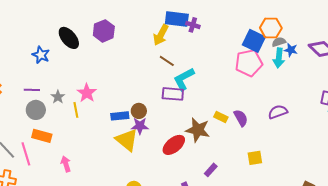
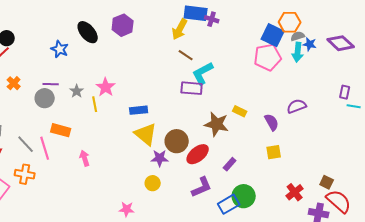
gray circle: (36, 110) -> (45, 98), moved
brown circle: (139, 111) -> (177, 141), moved, size x1.5
purple semicircle: (241, 118) -> (272, 122), moved
purple star: (140, 126) -> (160, 158), moved
red ellipse: (174, 145) -> (198, 154), moved

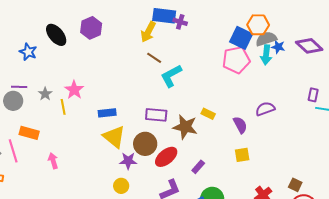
gray semicircle: (298, 36) -> (266, 39), size x1.5
purple rectangle: (192, 88) -> (156, 115), moved

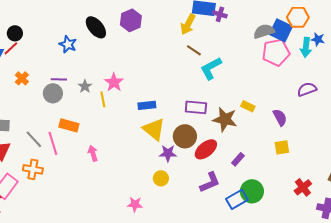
gray semicircle: (266, 39) -> (264, 31), moved
purple semicircle: (265, 109) -> (307, 89), moved

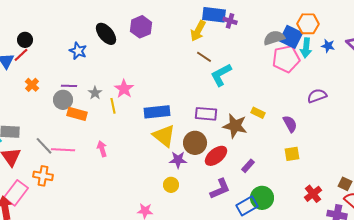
cyan arrow: (306, 47) -> (306, 48), moved
blue rectangle: (147, 105) -> (157, 112), size x1.4
orange rectangle: (69, 125) -> (77, 114), moved
pink line: (53, 143) -> (63, 150), turned -70
pink arrow: (93, 153) -> (102, 149), moved

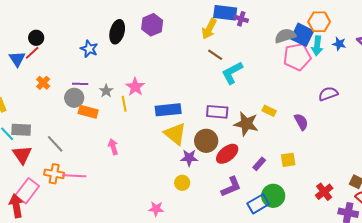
black ellipse: (106, 34) -> (117, 32), turned 55
pink line: (63, 150) -> (74, 176), moved
yellow square: (292, 154) -> (288, 160), moved

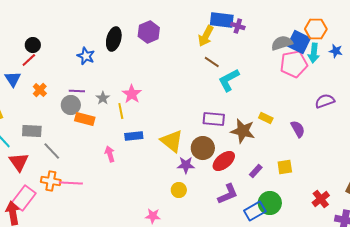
blue triangle: (17, 59) -> (13, 79), moved
blue rectangle: (168, 110) -> (134, 136), moved, size x0.7
gray rectangle: (21, 130) -> (32, 131), moved

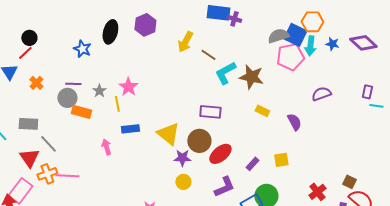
yellow arrow: (206, 36) -> (185, 42), moved
brown star: (243, 131) -> (251, 77), moved
red triangle: (19, 162) -> (29, 158), moved
orange cross: (51, 181) -> (47, 174), turned -30
yellow circle: (179, 190) -> (183, 182), moved

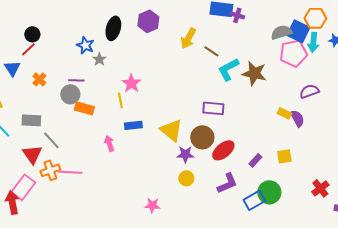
gray star: (99, 91) -> (99, 59), moved
purple semicircle: (321, 94) -> (309, 91), moved
yellow rectangle: (262, 111) -> (284, 113), moved

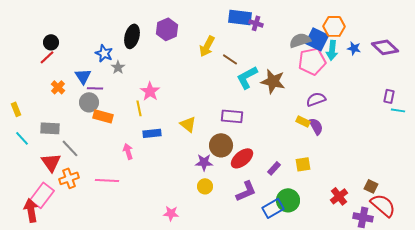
blue triangle: (12, 68) -> (83, 76), moved
purple semicircle: (309, 91) -> (316, 99), moved
yellow triangle: (171, 130) -> (188, 124), moved, size x0.7
pink line: (70, 172) -> (107, 180), moved

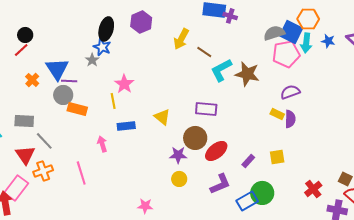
blue star: (104, 53) -> (102, 47), moved
blue triangle: (83, 76) -> (57, 69), size x1.4
purple semicircle: (316, 126) -> (290, 119), turned 30
pink line: (107, 180) -> (81, 173), turned 70

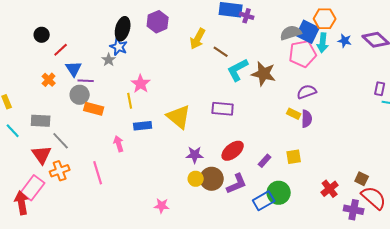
red line: (21, 50) -> (61, 50), moved
blue triangle: (57, 69) -> (74, 69), size x0.7
yellow triangle: (162, 117) -> (179, 117), size x1.5
brown circle: (195, 138) -> (212, 179), moved

